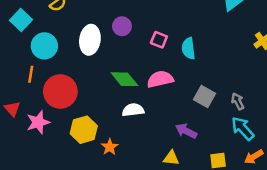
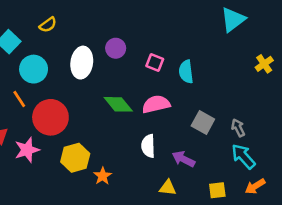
orange line: (31, 74) -> (19, 99), turned -42
white semicircle: (133, 110) -> (148, 146), moved, turned -85

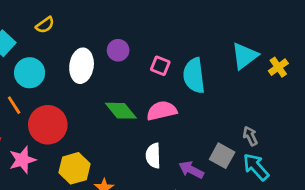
cyan triangle: (233, 20) -> (245, 56), moved
cyan semicircle: (186, 72) -> (194, 76), size x1.4
gray square: (203, 123) -> (222, 156), moved

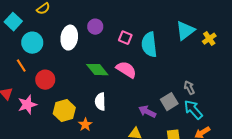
pink semicircle: (162, 111) -> (126, 70), turned 45
red circle: (48, 125) -> (45, 80), size x0.7
white semicircle: (153, 156) -> (100, 102), moved
gray square: (222, 156) -> (169, 102), turned 30

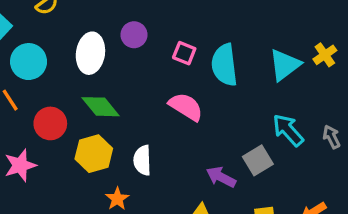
cyan triangle: (185, 31) -> (285, 65), moved
green diamond: (97, 70) -> (101, 107), moved
gray arrow: (189, 88) -> (332, 137), moved
cyan arrow: (193, 110) -> (288, 130), moved
yellow hexagon: (64, 111) -> (94, 154), moved

